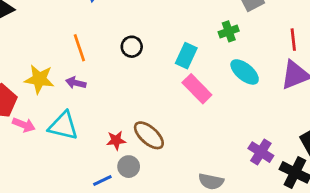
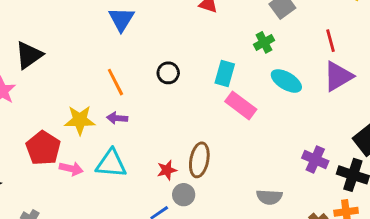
brown ellipse: (149, 135) -> (199, 160), turned 68

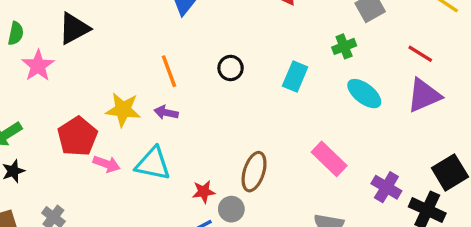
red line: (331, 41) -> (420, 54), turned -50
pink rectangle: (241, 105) -> (329, 159), moved
red star: (167, 170) -> (204, 192), moved

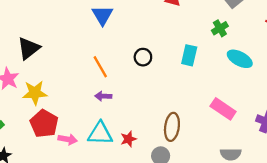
yellow star: (123, 110) -> (35, 93), moved
red star: (204, 192) -> (128, 139), moved

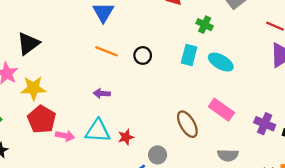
green cross: (220, 28) -> (205, 25), moved, turned -35
cyan ellipse: (240, 59) -> (221, 62), moved
orange line: (100, 67) -> (107, 51), moved, turned -40
brown ellipse: (172, 127) -> (187, 124), moved, turned -40

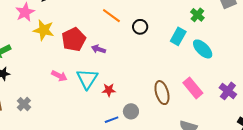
red pentagon: (42, 119) -> (74, 39), moved
purple cross: (265, 124) -> (228, 91), moved
cyan triangle: (98, 131) -> (87, 79), turned 45

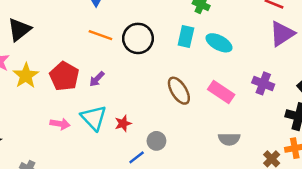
black circle: (140, 27) -> (138, 38), size x1.6
yellow star: (44, 30) -> (26, 76), turned -30
purple arrow: (99, 49) -> (97, 79), turned -48
brown ellipse: (162, 93) -> (179, 91), moved

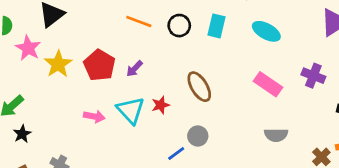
cyan rectangle: (186, 36) -> (216, 26), moved
black circle: (138, 38) -> (179, 26), size x0.7
brown ellipse: (179, 91) -> (199, 87), moved
red star: (123, 123) -> (160, 105), moved

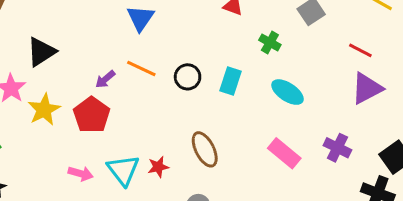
purple arrow: (134, 69) -> (105, 79), moved

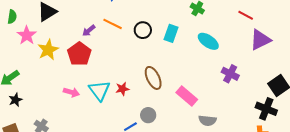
red line: (360, 50) -> (246, 15), moved
purple cross: (337, 148) -> (230, 74), moved
pink rectangle: (284, 153) -> (187, 96), moved

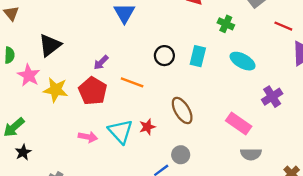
orange line: (113, 24) -> (132, 82), moved
yellow star: (48, 50) -> (56, 90), turned -30
purple cross: (230, 74) -> (272, 97), turned 36
pink rectangle: (187, 96) -> (239, 124), moved

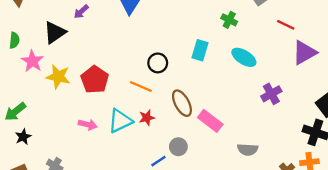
black circle: (164, 56) -> (158, 63), moved
purple arrow: (101, 63) -> (81, 12), moved
orange line: (132, 82) -> (141, 87), moved
pink rectangle: (239, 124) -> (210, 121), moved
cyan triangle: (120, 131) -> (120, 121), turned 44

